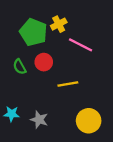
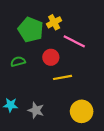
red circle: (44, 62) -> (51, 57), moved
green semicircle: (20, 67) -> (18, 62), turned 104

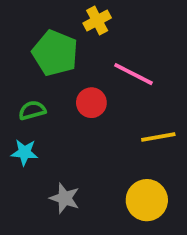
yellow cross: (54, 22) -> (97, 20), moved
yellow line: (62, 77) -> (158, 137), moved
cyan star: (11, 105) -> (25, 152), moved

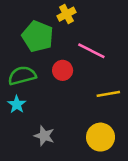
green semicircle: (32, 110) -> (22, 76), size x1.5
cyan star: (25, 152) -> (17, 104), turned 30

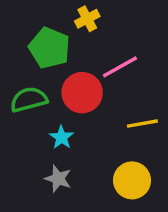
pink line: (91, 51) -> (120, 67), turned -56
red circle: (63, 70) -> (82, 93), size x1.5
cyan star: (17, 104) -> (61, 137), moved

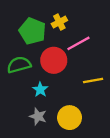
yellow cross: (87, 19) -> (59, 22), moved
yellow circle: (132, 180) -> (69, 118), moved

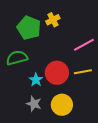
pink line: (78, 43) -> (84, 45), moved
red circle: (54, 60) -> (57, 73), moved

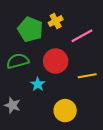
pink line: (84, 45) -> (82, 36), moved
red circle: (57, 73) -> (56, 61), moved
gray star: (34, 104) -> (12, 105), moved

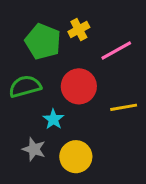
gray star: (12, 105) -> (34, 149), moved
yellow circle: (65, 111) -> (76, 157), moved

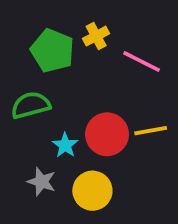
pink line: (116, 50) -> (142, 61), turned 56
red circle: (79, 86) -> (107, 134), moved

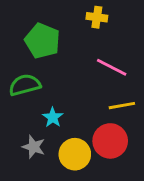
yellow cross: (96, 36) -> (97, 17), moved, turned 36
pink line: (142, 61) -> (112, 67), moved
red circle: (107, 134) -> (110, 141), moved

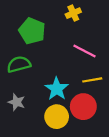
yellow cross: (97, 17) -> (73, 13), turned -32
cyan star: (53, 117) -> (57, 89), moved, size x1.5
gray star: (34, 147) -> (17, 102), moved

